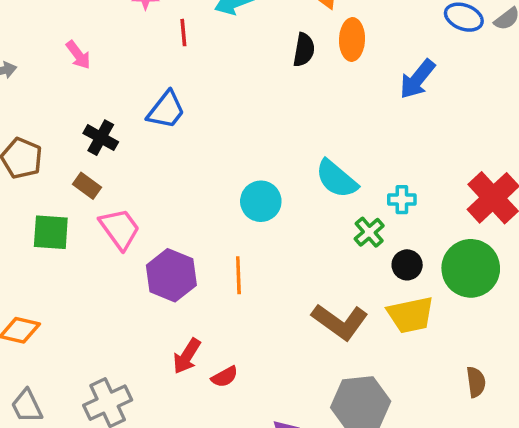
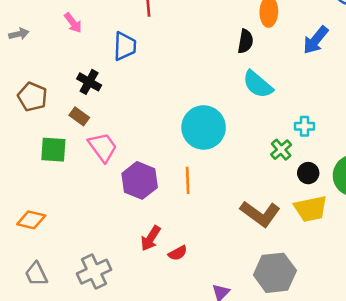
black semicircle: (304, 50) -> (245, 41), moved
blue trapezoid: (166, 110) -> (125, 46), moved, turned -36
cyan semicircle: (337, 179) -> (258, 84), moved
cyan circle: (261, 201) -> (204, 127), size x1.5

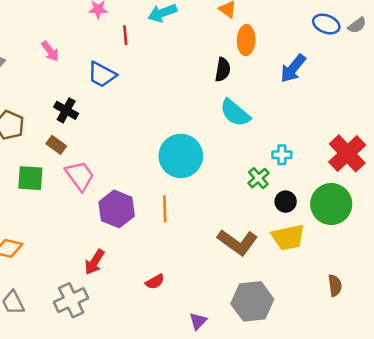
blue trapezoid: (125, 46) -> (102, 75), turned 116
red arrow: (151, 238) -> (94, 262), moved

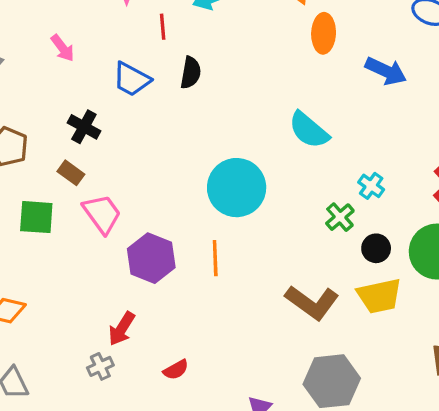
blue arrow: (293, 68) -> (386, 71), turned -104
black semicircle: (223, 70) -> (191, 73), moved
cyan cross: (282, 155) -> (371, 186), turned 36
red semicircle: (155, 282) -> (176, 370), moved
gray cross: (71, 300) -> (100, 366), moved, size x0.6

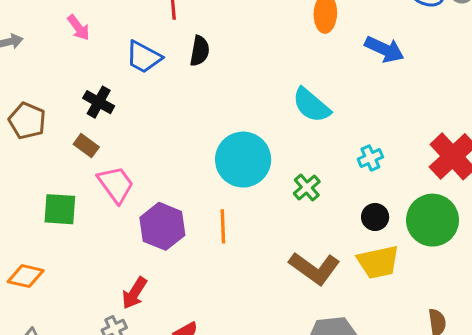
cyan cross: (371, 186) -> (370, 158), turned 30
green square: (36, 217) -> (60, 209), moved
green cross: (340, 217) -> (307, 188), moved

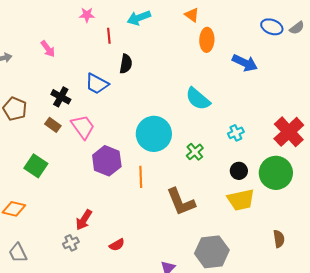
blue trapezoid: (144, 57) -> (97, 84), moved
pink trapezoid: (116, 184) -> (83, 127), moved
green square: (60, 209) -> (36, 166), turned 30
purple hexagon: (162, 226) -> (107, 161), moved
brown L-shape: (315, 268) -> (181, 202), moved, turned 32

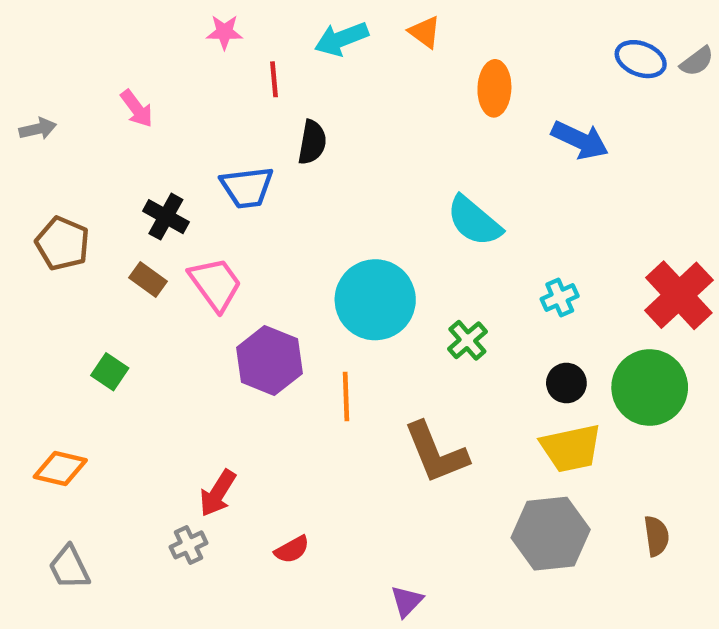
orange triangle: (192, 15) -> (425, 32), moved
blue trapezoid: (97, 84) -> (247, 187), turned -35
green square: (36, 166) -> (110, 372), size x0.7
gray hexagon: (212, 252) -> (551, 534), moved

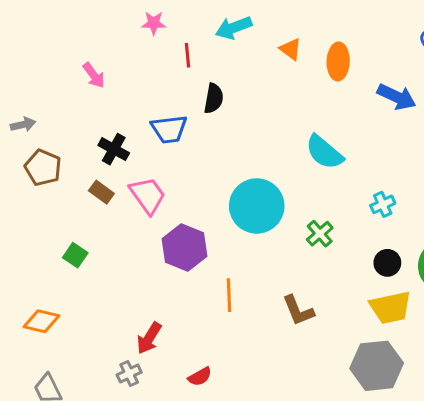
orange triangle: (425, 32) -> (291, 49), moved
gray arrow: (38, 129) -> (23, 125), moved
orange line: (346, 396) -> (229, 295), moved
brown L-shape: (436, 453) -> (298, 310), size x0.7

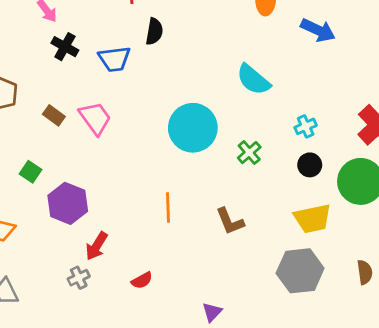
black cross: (114, 149) -> (65, 47), moved
purple hexagon: (184, 247) -> (68, 203), moved
black circle: (387, 263) -> (310, 165), moved

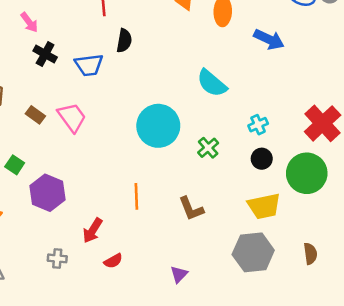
red arrow: (97, 246) -> (93, 230), moved
gray cross: (79, 278) -> (57, 258), turned 30
purple triangle: (212, 312) -> (179, 274), moved

